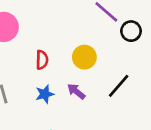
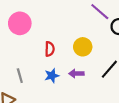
purple arrow: (76, 91) -> (76, 73), turned -40

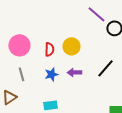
pink circle: (20, 23) -> (19, 45), moved
yellow circle: (83, 47) -> (71, 46), moved

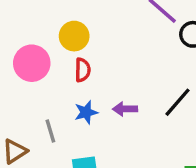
yellow circle: (71, 46) -> (74, 36), moved
gray line: (21, 74) -> (50, 131), moved

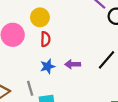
gray line: (50, 131) -> (30, 88), moved

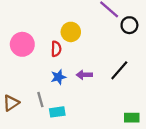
yellow circle: (40, 17) -> (71, 32), moved

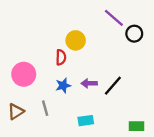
pink circle: (22, 44) -> (24, 74), moved
black line: (119, 70) -> (113, 86), moved
cyan rectangle: (57, 112) -> (86, 121), moved

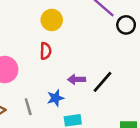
yellow circle: (76, 40) -> (52, 20), moved
blue star: (63, 86) -> (55, 98), moved

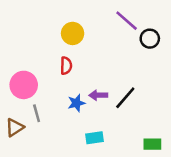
blue star: (55, 98) -> (76, 103), moved
gray line: (28, 107) -> (37, 113), moved

